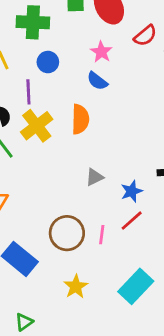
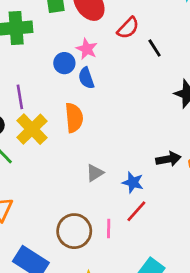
blue circle: (48, 62) -> (64, 63), moved
blue semicircle: (97, 81) -> (86, 78), turned 40
blue star: (132, 191) -> (133, 182), turned -30

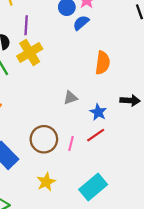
blue semicircle: (86, 78) -> (81, 23), turned 56
orange semicircle: (74, 118) -> (103, 63), moved

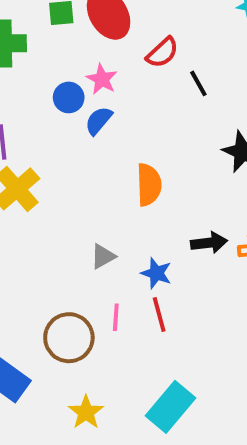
red line: (96, 135) -> (159, 314), turned -60
pink line: (71, 143) -> (116, 317), moved

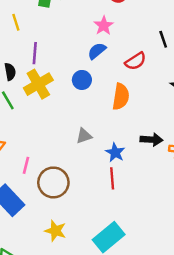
red semicircle: (162, 53) -> (136, 61), moved
blue circle: (69, 97) -> (82, 80), moved
pink line: (116, 317) -> (26, 165), moved
yellow star: (86, 412) -> (55, 231), turned -30

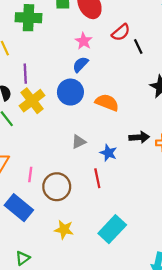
red semicircle: (136, 61) -> (121, 32), moved
blue circle: (82, 80) -> (70, 92), size x1.5
orange semicircle: (121, 97) -> (107, 102), turned -70
red line: (112, 178) -> (97, 178), moved

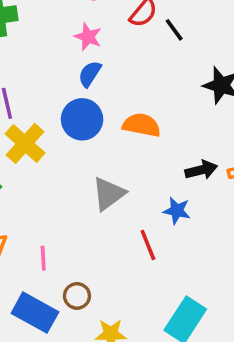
gray triangle: (79, 142) -> (109, 194), size x1.5
blue star: (108, 153) -> (177, 211), moved
brown circle: (57, 187) -> (77, 296), moved, size x0.6

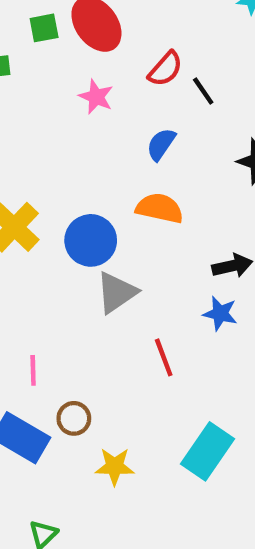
blue semicircle: (90, 74) -> (161, 144), moved
blue circle: (82, 119) -> (91, 240), moved
blue star: (177, 211) -> (220, 313), moved

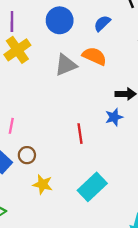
blue circle: (91, 240) -> (60, 20), moved
gray triangle: (117, 292) -> (66, 65), moved
blue star: (220, 313) -> (114, 117), turned 30

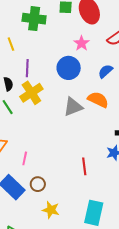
cyan rectangle: (92, 187) -> (94, 213), turned -35

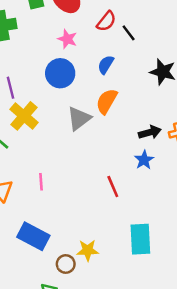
orange semicircle: (98, 100) -> (107, 101), turned -70
pink line: (25, 158) -> (41, 182), moved
brown circle: (38, 184) -> (66, 264), moved

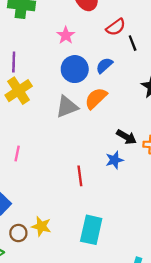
pink star: (67, 39) -> (66, 35), moved
blue circle: (60, 73) -> (75, 69), moved
black arrow: (150, 132) -> (126, 137), turned 30

